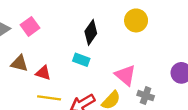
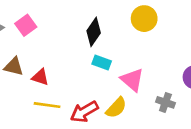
cyan rectangle: (81, 60) -> (102, 62), moved
gray cross: (146, 96) -> (165, 102), moved

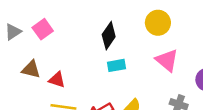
cyan rectangle: (102, 62) -> (117, 65), turned -30
pink triangle: (132, 80) -> (167, 60), moved

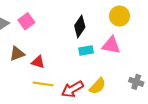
pink triangle: (167, 60) -> (111, 45), moved, turned -30
brown triangle: (31, 69) -> (17, 54), turned -35

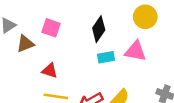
pink square: (26, 21) -> (51, 28), moved, turned -35
brown triangle: (17, 54) -> (25, 44), moved

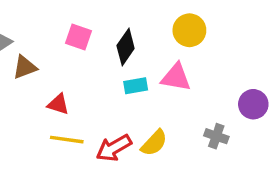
pink square: (51, 28) -> (78, 37), moved

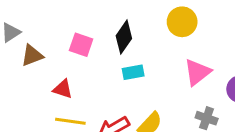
pink square: (78, 37) -> (81, 45), moved
pink triangle: (176, 77) -> (197, 72), moved, turned -48

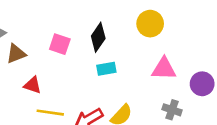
pink triangle: (197, 72) -> (164, 69), turned 40
red triangle: (63, 89) -> (32, 85), moved

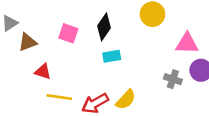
pink triangle: (164, 69) -> (187, 43), moved
gray cross: (172, 110) -> (173, 79), moved

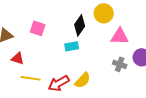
black diamond: (104, 27) -> (80, 25), moved
pink triangle: (187, 43) -> (120, 36), moved

